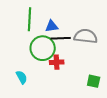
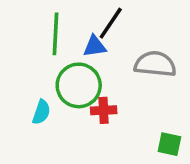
black line: (61, 38) -> (111, 23), moved, turned -54
cyan semicircle: (22, 77) -> (41, 112), moved, turned 48

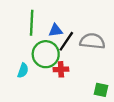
black line: (111, 23) -> (66, 41), moved

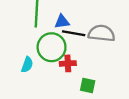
black line: (66, 41) -> (74, 33), turned 66
green square: (101, 90) -> (88, 86), moved

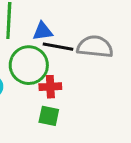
green square: (88, 86) -> (49, 116), moved

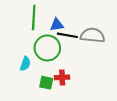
red cross: (50, 87) -> (62, 77), moved
green square: (49, 116) -> (46, 83), moved

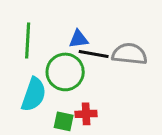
green line: (34, 17) -> (28, 41), moved
cyan semicircle: (25, 64) -> (34, 94), size x1.6

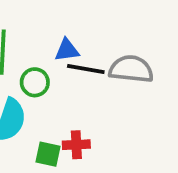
green circle: (65, 72) -> (35, 82), moved, size x0.6

